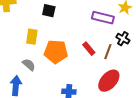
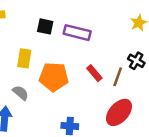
purple rectangle: (103, 18) -> (77, 33), moved

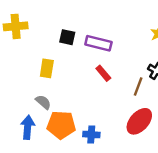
red rectangle: (94, 73) -> (103, 73), moved
orange pentagon: (54, 77) -> (61, 125), moved

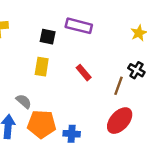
purple rectangle: (98, 43) -> (79, 26), moved
yellow rectangle: (47, 68) -> (42, 67), moved

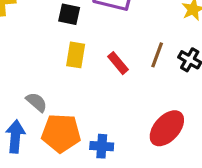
yellow rectangle: (42, 67) -> (76, 55), moved
brown line: (118, 86) -> (157, 55), moved

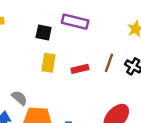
red rectangle: (118, 63) -> (80, 69), turned -63

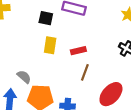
brown line: (109, 63) -> (85, 72), moved

